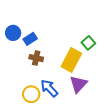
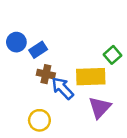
yellow rectangle: (71, 60) -> (91, 77), turned 60
blue arrow: (49, 88) -> (63, 88), moved

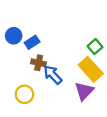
yellow rectangle: (91, 77) -> (91, 69), moved, turned 50
yellow circle: (39, 120) -> (24, 94), moved

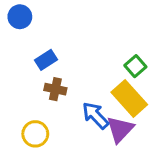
blue circle: (14, 36) -> (20, 17), moved
blue arrow: (53, 75) -> (95, 115), moved

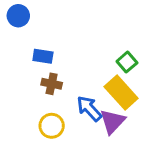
blue rectangle: (46, 60) -> (43, 56), turned 42
yellow circle: (35, 134) -> (52, 126), moved

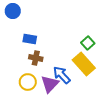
purple triangle: (112, 121) -> (50, 84), moved
yellow circle: (52, 126) -> (28, 82), moved

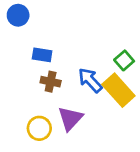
blue arrow: (62, 75) -> (90, 80), moved
yellow circle: (28, 82) -> (39, 128), moved

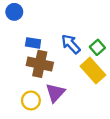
blue arrow: (90, 80) -> (71, 44), moved
brown cross: (51, 82) -> (40, 64), size x1.6

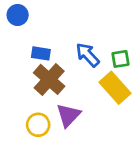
green square: (97, 47) -> (120, 59), turned 32
brown cross: (40, 64) -> (49, 79), turned 30

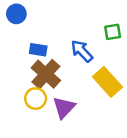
green square: (120, 59) -> (113, 32), moved
yellow circle: (38, 125) -> (36, 99), moved

